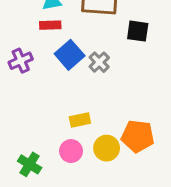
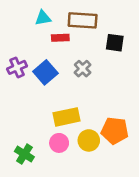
red rectangle: (50, 25) -> (60, 38), moved
blue square: (70, 55) -> (45, 72), moved
yellow rectangle: (80, 120) -> (66, 117), size x1.5

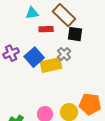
brown rectangle: (83, 20) -> (64, 15), turned 40
black square: (115, 43) -> (75, 34), moved
yellow rectangle: (66, 117) -> (51, 65), moved

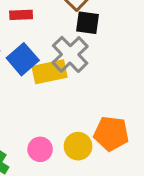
red rectangle: (46, 29) -> (21, 15), moved
gray cross: (64, 54) -> (70, 54), size x1.6

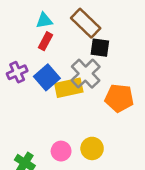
red rectangle: (21, 15) -> (46, 41), turned -60
orange pentagon: (111, 134) -> (119, 98), moved

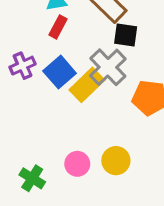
yellow rectangle: (69, 88) -> (87, 85), turned -32

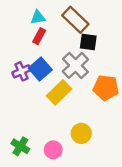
purple cross: (23, 66) -> (22, 71), moved
yellow rectangle: (87, 85) -> (59, 92), moved
pink circle: (77, 164) -> (53, 150), moved

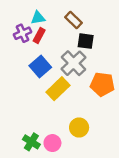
brown rectangle: (75, 20) -> (74, 20), size x0.7
purple cross: (22, 71) -> (23, 33), moved
green cross: (20, 146) -> (31, 142), moved

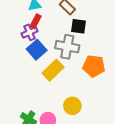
purple cross: (23, 33) -> (30, 32), moved
gray cross: (74, 63) -> (67, 47), turned -35

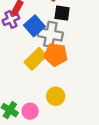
blue square: (37, 50) -> (34, 26), moved
orange pentagon: (94, 66) -> (56, 55), moved

